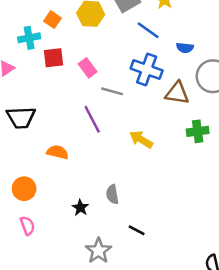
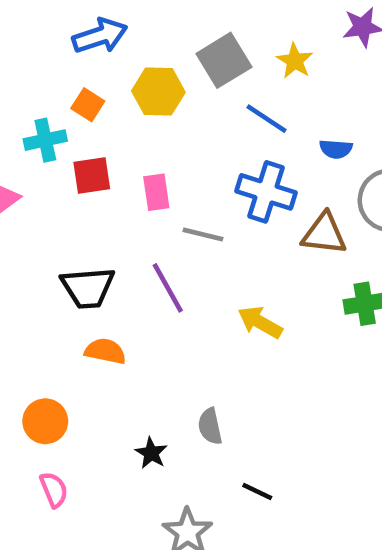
pink rectangle: (88, 68) -> (156, 192), turned 30
black trapezoid: (21, 118) -> (88, 288), moved

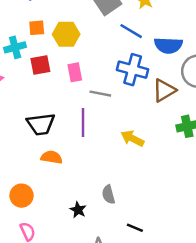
yellow hexagon: (158, 92) -> (66, 34), moved
orange square: (88, 105) -> (37, 28), turned -35
blue semicircle: (336, 149) -> (168, 45), size x1.6
brown triangle: (324, 234) -> (164, 90), turned -35
purple line: (168, 288) -> (83, 123), turned 32

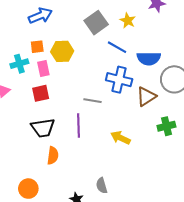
red square: (40, 65) -> (41, 93), moved
pink rectangle: (75, 72) -> (43, 69), moved
orange semicircle: (52, 157) -> (53, 156), turned 90

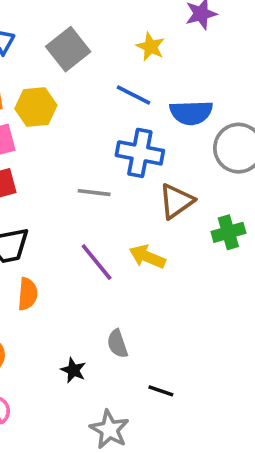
gray square: (96, 23) -> (68, 49), moved
brown triangle: (146, 96) -> (176, 201), moved
purple line: (78, 125) -> (97, 262), moved, turned -35

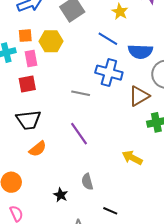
brown triangle: (176, 201) -> (139, 96), moved
yellow arrow: (147, 257) -> (132, 158), moved
orange semicircle: (28, 294) -> (38, 149), turned 42

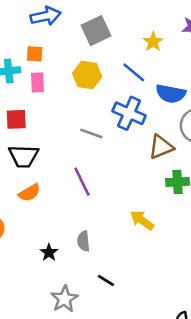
yellow hexagon: (51, 41) -> (87, 75), moved
red square: (27, 84) -> (16, 119), moved

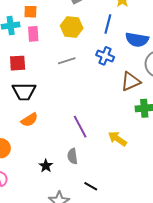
blue line: (134, 72) -> (108, 24), turned 66
blue cross: (129, 113) -> (105, 56), size x0.7
gray line: (91, 133) -> (67, 61), moved, turned -36
purple line: (82, 182) -> (80, 127), moved

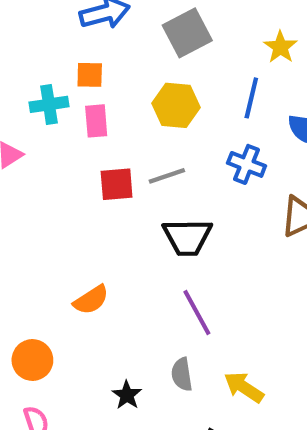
red square: (18, 63) -> (117, 184), moved
black trapezoid: (24, 91) -> (187, 237), moved
yellow arrow: (117, 139) -> (244, 387), moved

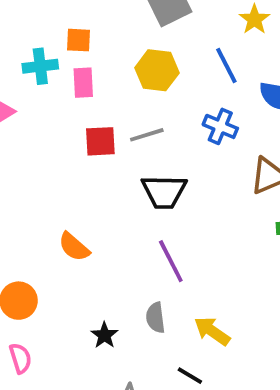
blue line: (251, 98) -> (226, 65), turned -42
orange semicircle: (91, 300) -> (74, 247), turned 72

